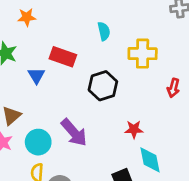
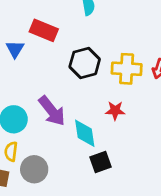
yellow cross: (143, 54) -> (127, 69), moved
cyan diamond: (150, 160) -> (85, 133), moved

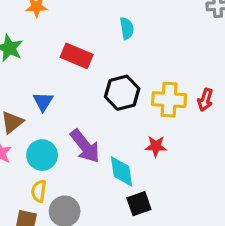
blue triangle: (15, 49) -> (43, 102), moved

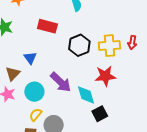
red star: (156, 146) -> (105, 76), size x1.5
yellow semicircle: (39, 191) -> (36, 115), turned 40

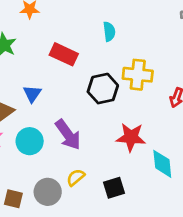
yellow cross: (109, 46) -> (138, 75), moved
cyan diamond: (86, 95) -> (162, 164), moved
yellow semicircle: (36, 115) -> (76, 177), moved

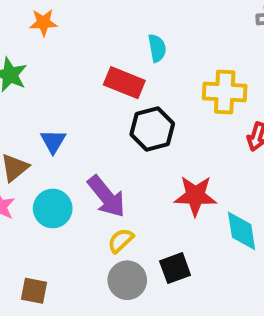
red rectangle: (64, 54) -> (124, 83), moved
yellow cross: (138, 75) -> (225, 92), moved
yellow semicircle: (76, 177) -> (121, 240), moved
gray circle: (48, 192) -> (127, 280), moved

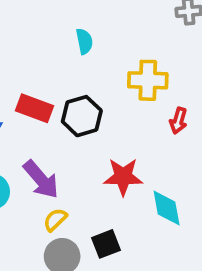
red rectangle: (124, 83) -> (34, 108), moved

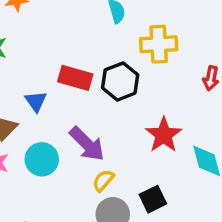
yellow cross: (148, 80) -> (159, 44), moved
red star: (123, 177) -> (164, 135), turned -30

